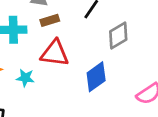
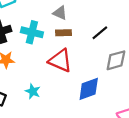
cyan star: (25, 78) -> (33, 91), moved

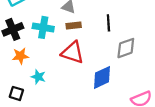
black line: (100, 33) -> (108, 23), turned -49
cyan star: (33, 91) -> (38, 77), moved

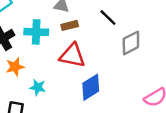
black line: (108, 23) -> (108, 18), turned -35
blue diamond: (102, 77) -> (91, 87), moved

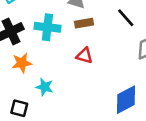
red triangle: (72, 55) -> (84, 56), size x0.6
blue diamond: (91, 87) -> (126, 100), moved

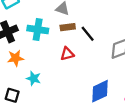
black line: (126, 18) -> (88, 34), moved
red triangle: (84, 56) -> (67, 54), turned -32

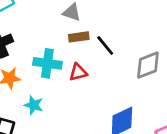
cyan cross: (38, 30) -> (47, 63), moved

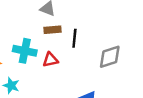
black line: (105, 46) -> (74, 38), turned 42

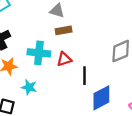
black line: (74, 38) -> (85, 76), moved

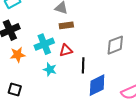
cyan cross: (39, 53) -> (44, 44), turned -30
cyan star: (29, 87) -> (50, 69), moved

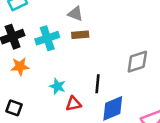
cyan cross: (44, 44) -> (47, 38), moved
red triangle: (66, 50) -> (74, 104), moved

